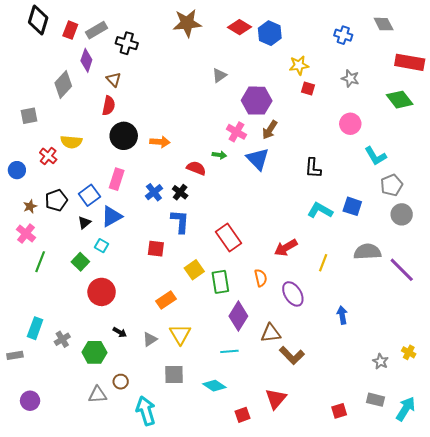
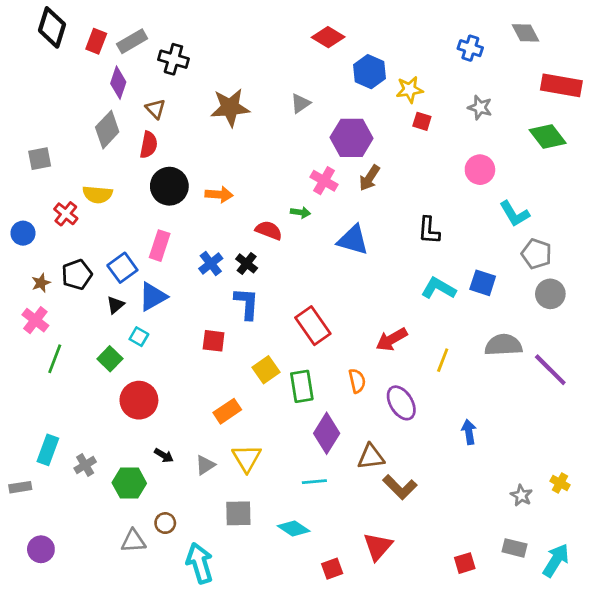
brown star: (187, 23) -> (230, 108), moved
blue hexagon: (270, 33) -> (370, 72), moved
gray diamond: (63, 84) -> (107, 130), moved
blue triangle: (258, 159) -> (353, 240), moved, turned -30
gray pentagon: (392, 185) -> (537, 254), turned -30

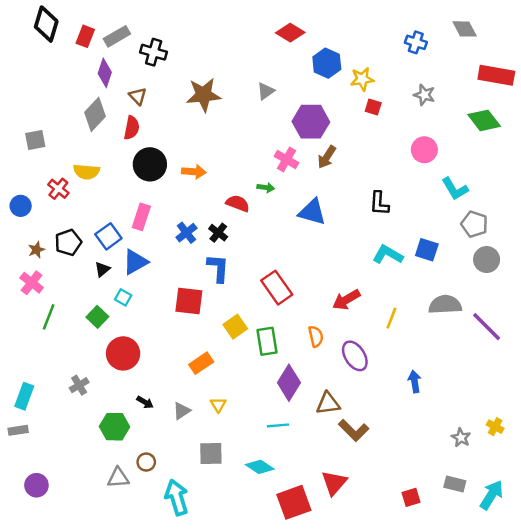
red square: (214, 341) -> (189, 301), size x1.4
cyan rectangle: (48, 450) -> (24, 396), moved
yellow triangle: (247, 458) -> (218, 405), size x0.6
gray cross: (85, 465) -> (79, 385), moved
red square: (332, 569) -> (294, 502), size x1.8

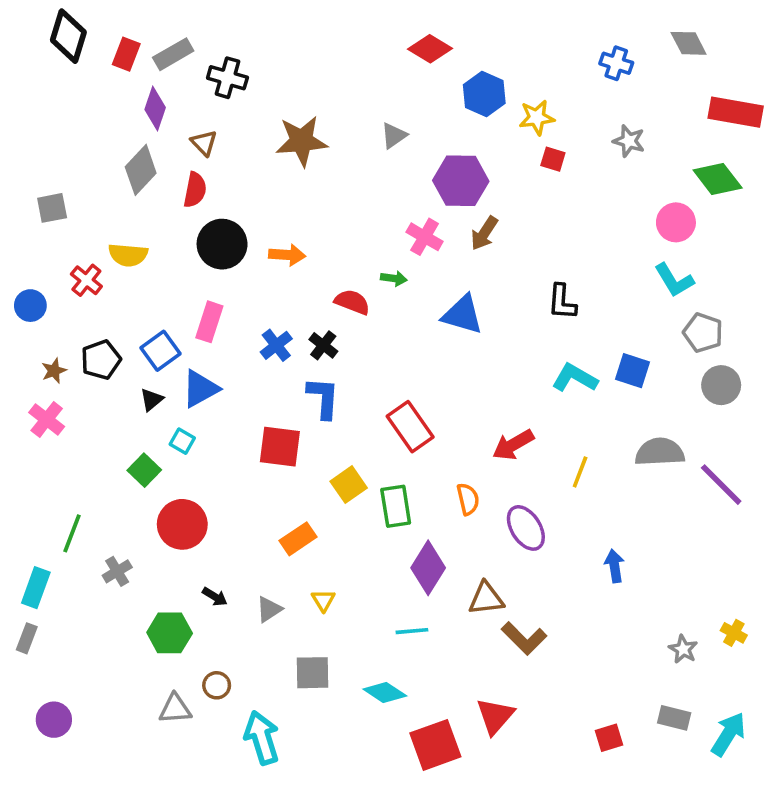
pink circle: (424, 150) -> (676, 222), moved
green line: (49, 317) -> (72, 533), moved
gray rectangle: (18, 430) -> (27, 638), turned -60

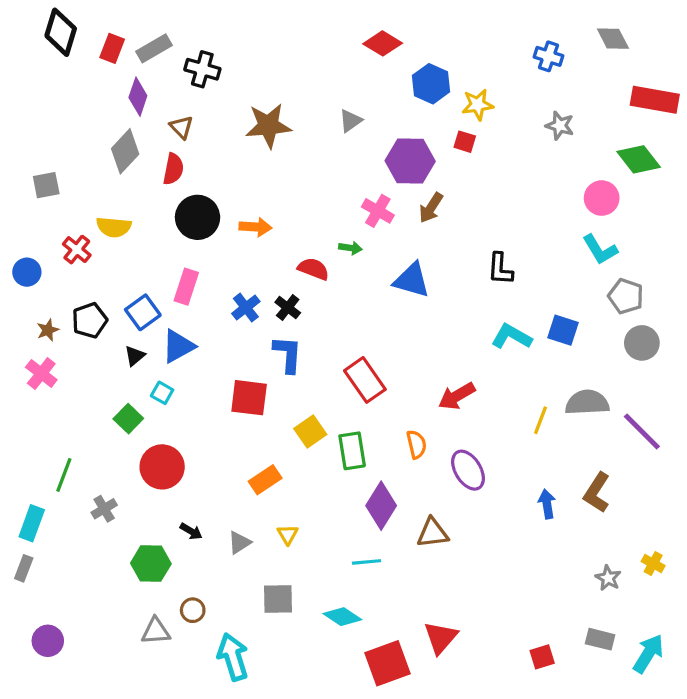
red square: (553, 159) -> (465, 142), moved
yellow line: (580, 472) -> (540, 420), moved
brown L-shape: (524, 638) -> (597, 493), moved, turned 78

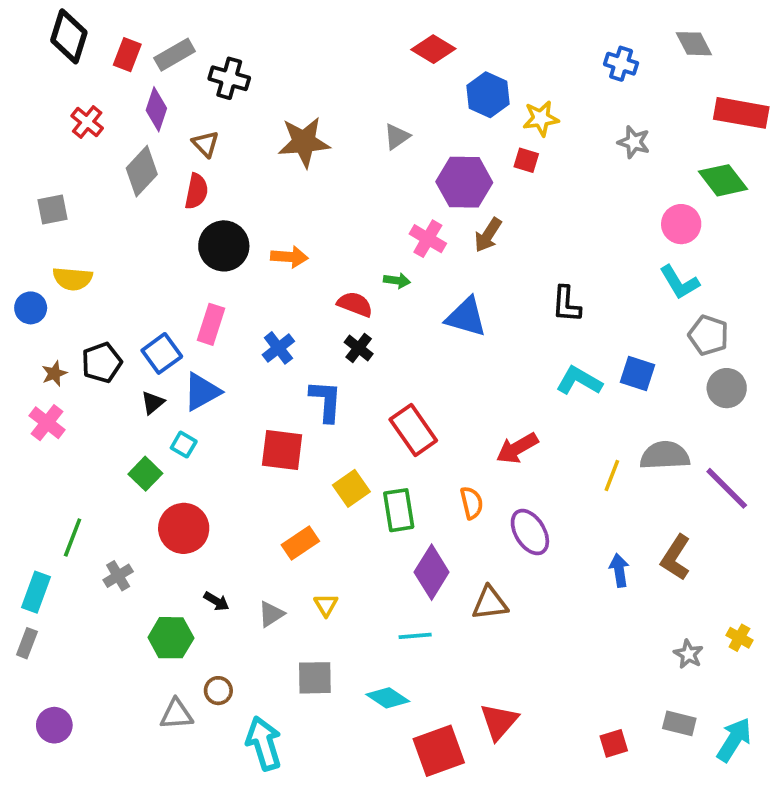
yellow semicircle: (114, 227) -> (73, 279), moved
red cross: (77, 250) -> (87, 122), moved
black cross: (288, 308) -> (359, 348), moved

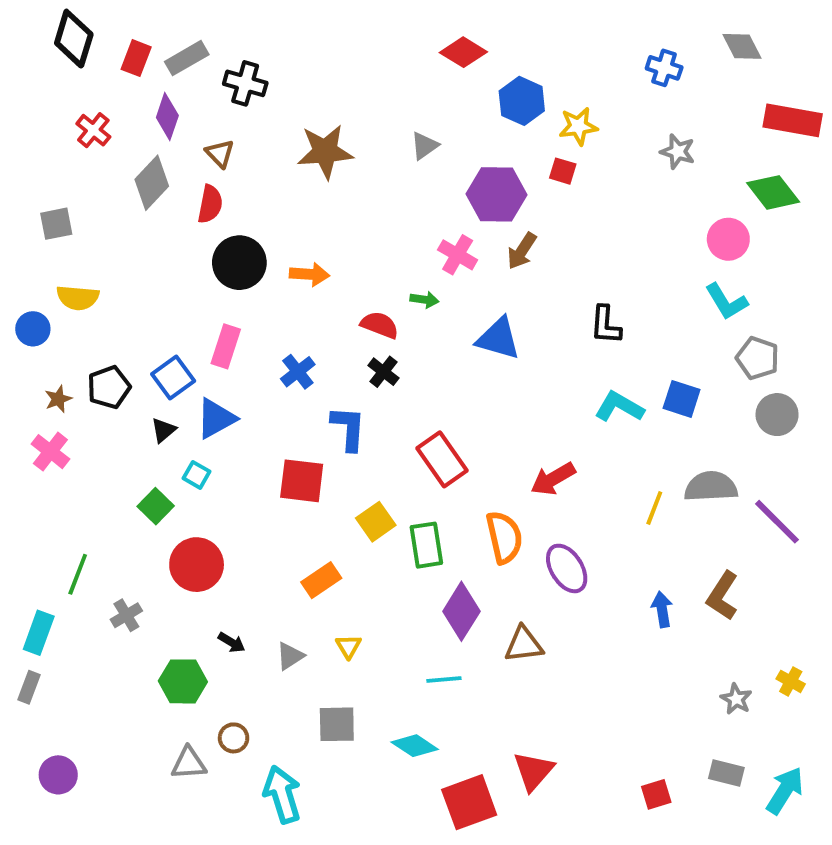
orange semicircle: (472, 503) -> (504, 537), size x1.5

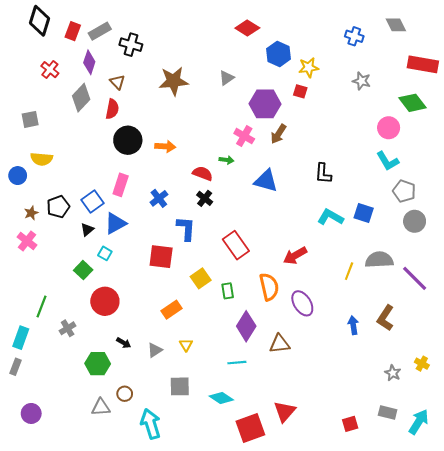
green rectangle: (426, 545) -> (228, 291), size x0.7

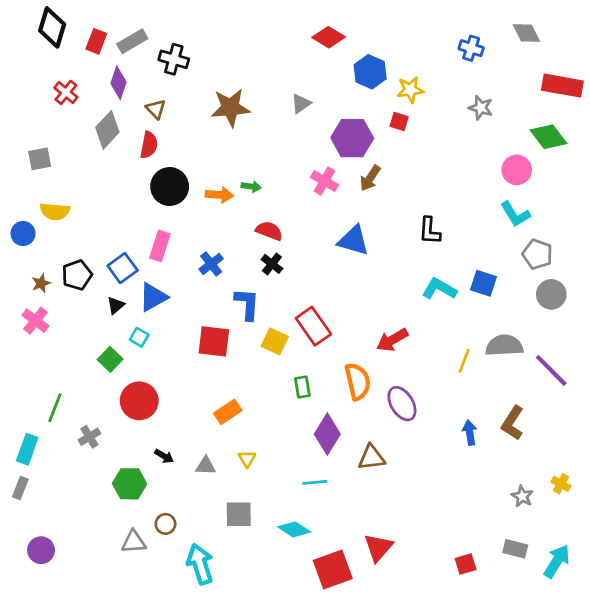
green arrow: (226, 160) -> (251, 186), moved
yellow square: (201, 278) -> (275, 341), moved, turned -30
gray triangle: (155, 350) -> (206, 466), turned 35

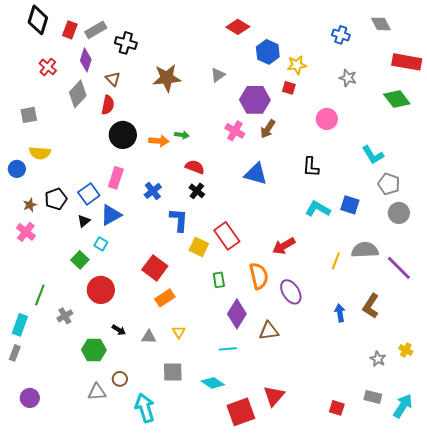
pink circle: (517, 170) -> (327, 119), moved
red square: (214, 341) -> (155, 268), moved, turned 30
red square: (466, 564) -> (337, 408), turned 35

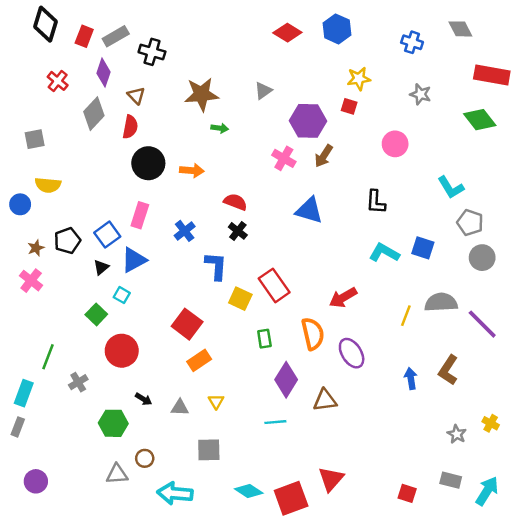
blue hexagon: (268, 52) -> (337, 29), moved
green arrow: (182, 135) -> (220, 128), moved
cyan diamond: (213, 383) -> (249, 491), moved
cyan arrow: (145, 408) -> (175, 493), turned -68

